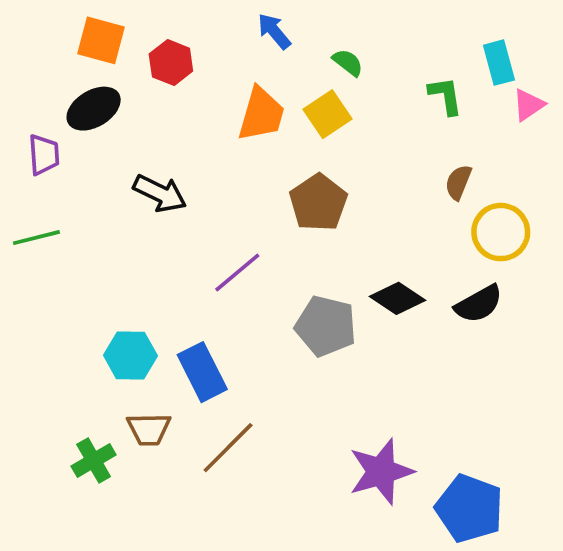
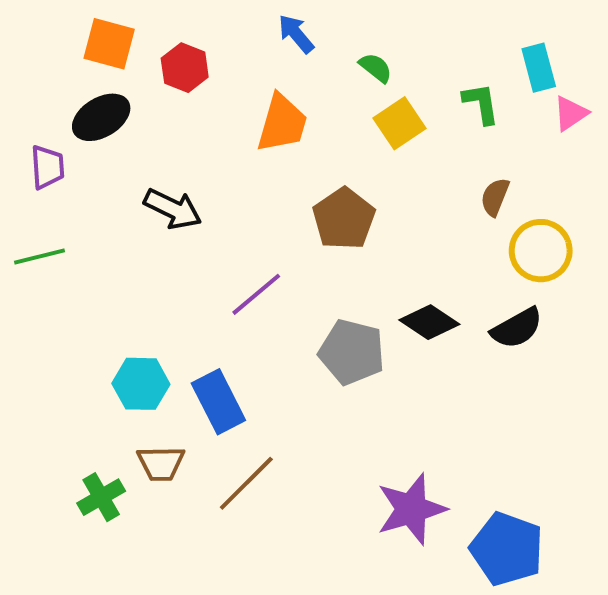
yellow square: (328, 114) -> (399, 123), moved

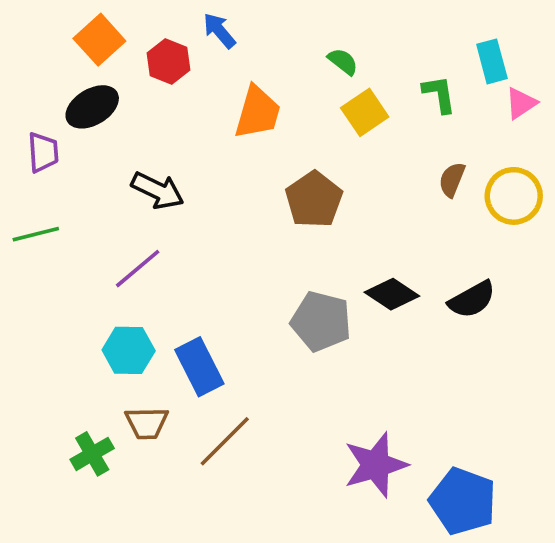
blue arrow: (296, 34) -> (219, 31), moved
orange square: (109, 44) -> (99, 40), turned 33
yellow circle: (541, 251) -> (514, 196), moved
purple line: (256, 294) -> (138, 269), moved

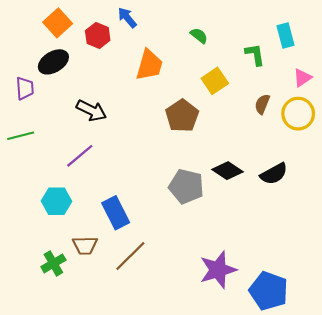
pink triangle: (521, 103) -> (302, 78), moved
yellow square: (365, 112) -> (215, 81), moved
cyan hexagon: (129, 350) -> (57, 201), moved

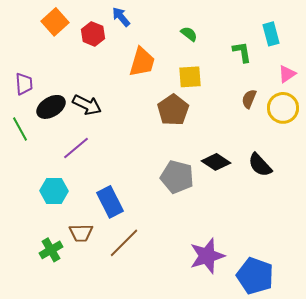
black ellipse: (53, 62) -> (51, 107), moved
yellow square: (215, 81) -> (190, 77), moved, turned 30
green line: (21, 136) -> (20, 129), turned 75
black semicircle: (274, 174) -> (260, 165), turned 76

